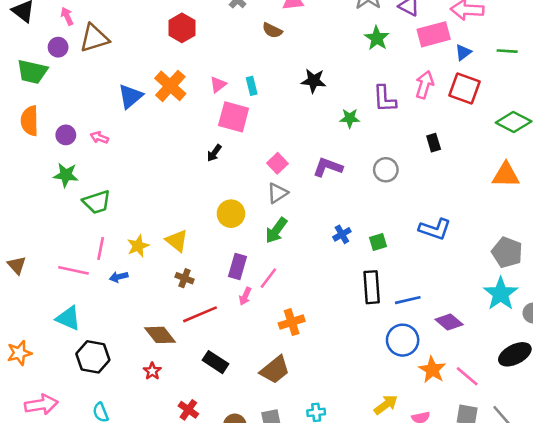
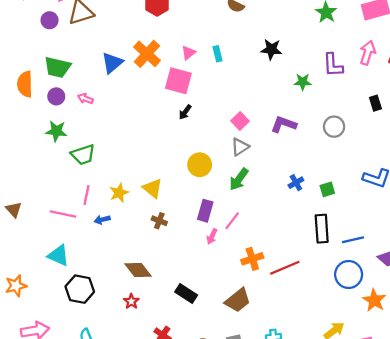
green trapezoid: (32, 72) -> (57, 67), moved
pink square: (234, 117) -> (178, 81), moved
red line: (200, 314) -> (285, 268), moved

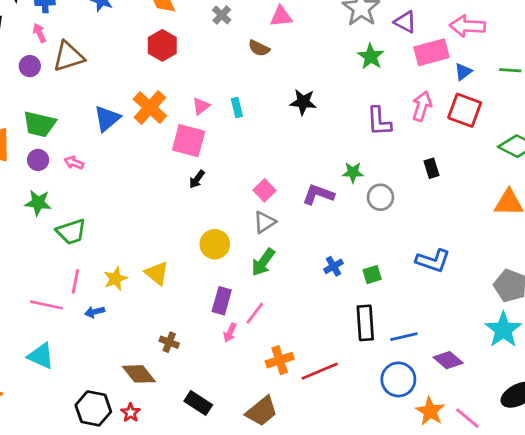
green star: (303, 82) -> (353, 172), moved
brown cross: (159, 221) -> (169, 342), moved
black hexagon: (80, 289) -> (93, 408), moved

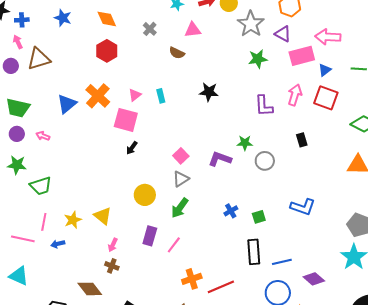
green star: (371, 56) -> (258, 59), turned 30
pink arrow: (230, 333) -> (113, 245), moved

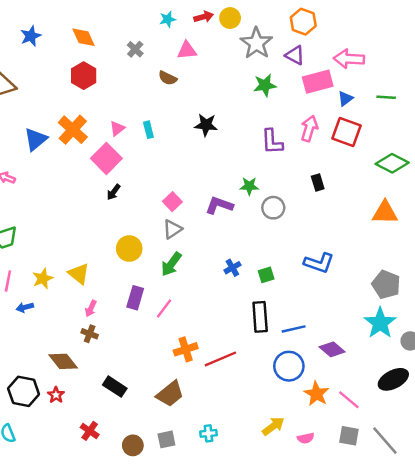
blue star: (63, 18) -> (31, 36), turned 30
pink square: (126, 120) -> (106, 158), turned 30

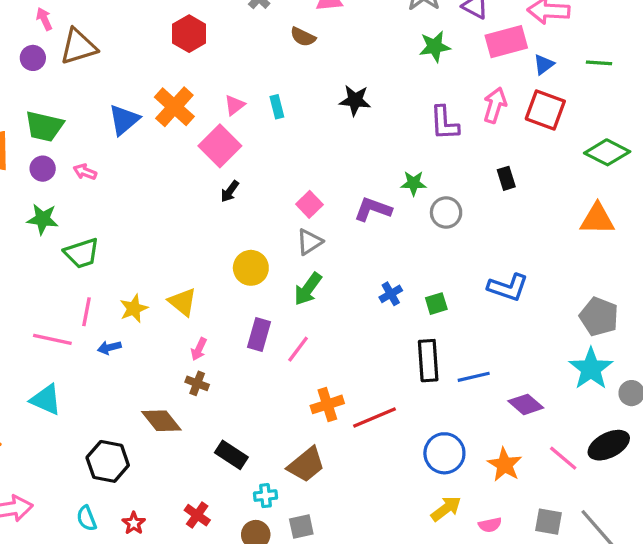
blue circle: (289, 366) -> (444, 453), moved
red star: (56, 395) -> (134, 523), moved
pink line: (349, 400) -> (563, 458), moved
cyan cross: (208, 433) -> (265, 496), moved

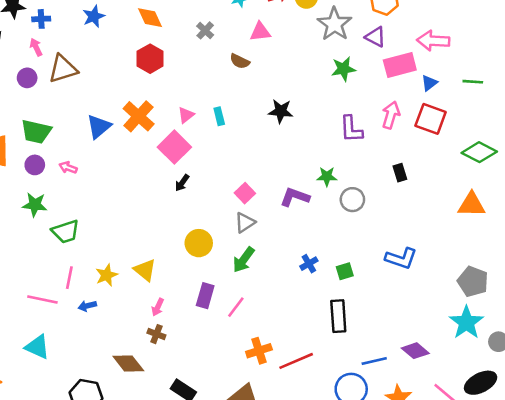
blue line: (474, 377) -> (374, 361), moved

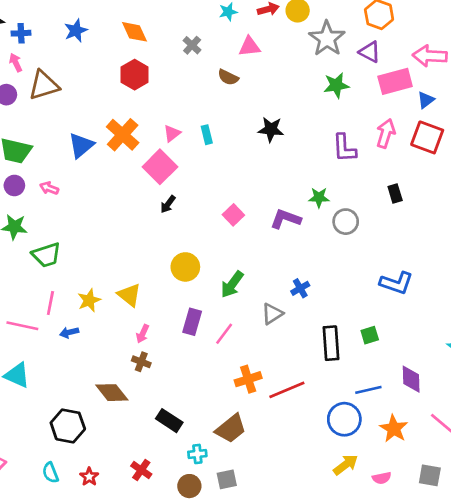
gray triangle: (245, 223) -> (272, 314), moved
green square: (345, 271) -> (370, 335), moved
purple diamond: (415, 351) -> (411, 379), turned 48

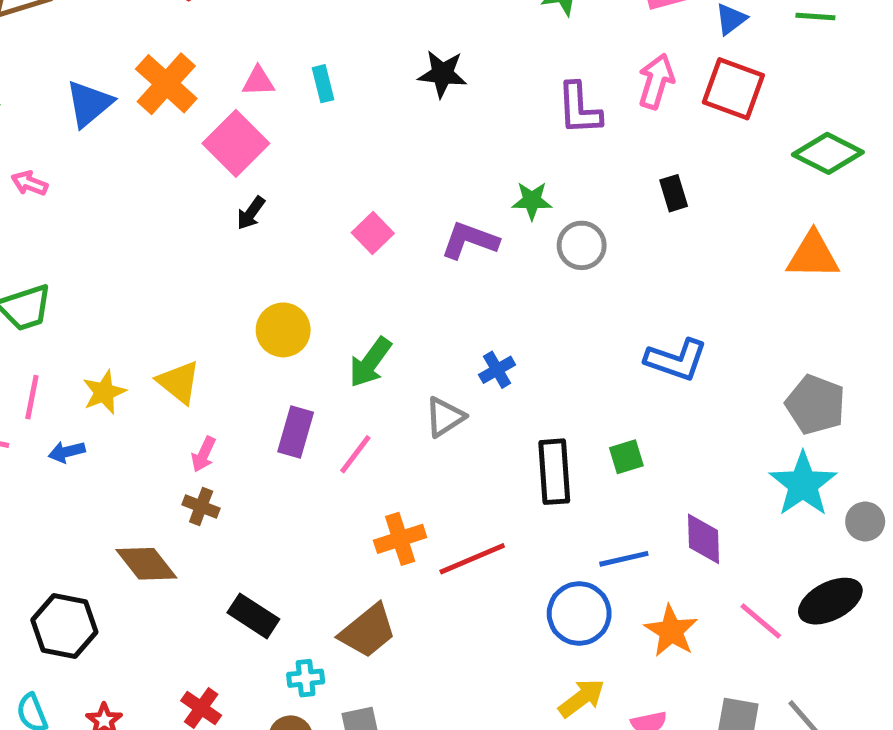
pink triangle: (172, 133) -> (258, 81), turned 36

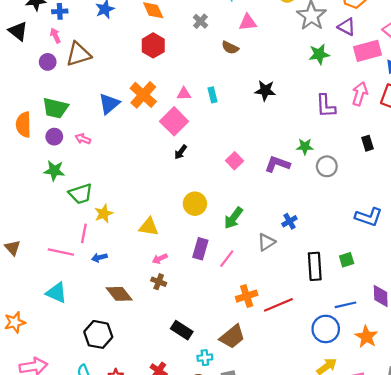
yellow triangle: (179, 382) -> (149, 227), turned -30
yellow star: (104, 392) -> (104, 214), moved
pink arrow: (204, 454) -> (160, 259), turned 40
brown diamond: (146, 564) -> (119, 294), moved

